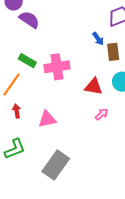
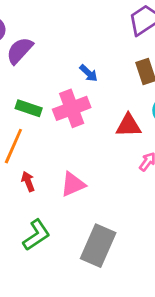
purple semicircle: (29, 20) -> (20, 51), turned -70
blue arrow: (98, 39) -> (89, 73), moved

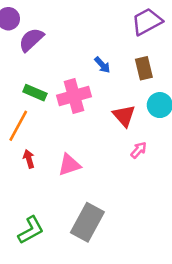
blue arrow: (89, 73) -> (102, 65), moved
red triangle: (128, 125) -> (124, 116), turned 45
green L-shape: (36, 235) -> (31, 230), moved

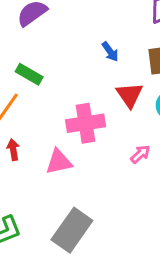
pink cross: (74, 96) -> (86, 123), moved
red triangle: (124, 116) -> (130, 95), moved

